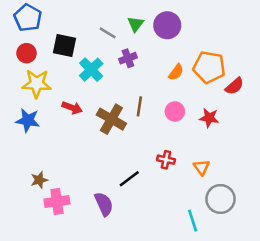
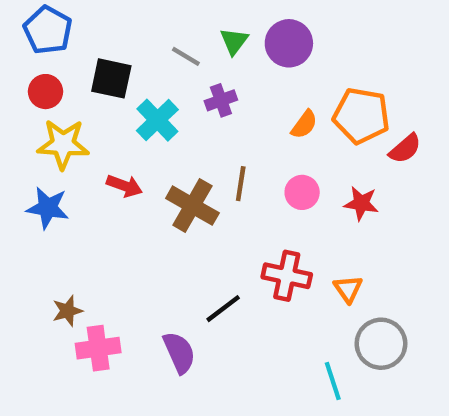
red cross: (166, 160) -> (287, 276), size x1.5

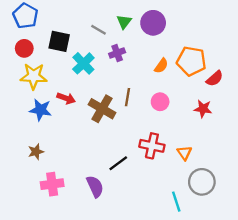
red star: (361, 203) -> (203, 109), moved
blue star: (48, 208) -> (41, 110), moved
brown star: (67, 311) -> (36, 152), moved

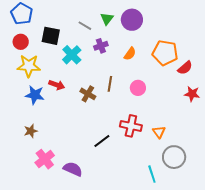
orange semicircle: (161, 66) -> (130, 54), moved
brown cross: (102, 109) -> (88, 94), size x0.7
red star: (203, 109) -> (192, 94), moved
pink cross: (52, 184) -> (45, 159), turned -30
purple semicircle: (95, 186) -> (73, 169), moved, turned -42

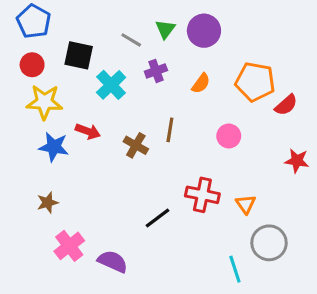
pink circle: (138, 88) -> (229, 136), moved
red star: (192, 94) -> (297, 161), moved

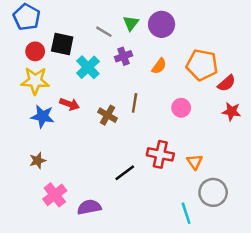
red circle: (32, 65) -> (35, 51), moved
red star: (297, 161) -> (231, 111), moved
purple semicircle: (113, 261) -> (89, 207), turned -35

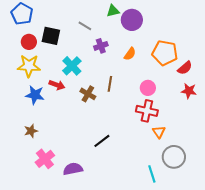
green triangle: (131, 23) -> (113, 11), moved, turned 40
cyan cross: (88, 67) -> (72, 66), moved
red cross: (160, 154) -> (147, 111), moved

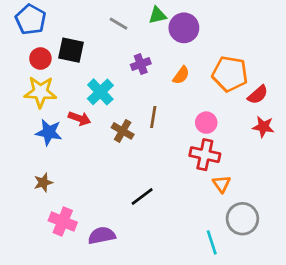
gray line: (85, 26) -> (118, 24), moved
pink cross: (45, 159) -> (63, 222), turned -30

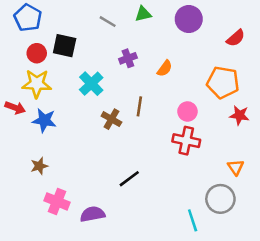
purple circle: (184, 28) -> (189, 19), moved
orange pentagon: (230, 74) -> (223, 82), moved
red semicircle: (258, 95) -> (236, 38), moved
red arrow: (79, 118) -> (15, 108), moved
orange triangle: (222, 184) -> (236, 167), moved

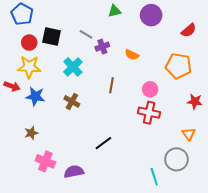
gray line: (108, 22) -> (86, 34), moved
orange semicircle: (165, 68) -> (132, 55), turned 80
red star: (239, 115) -> (195, 101), moved
brown cross: (111, 119) -> (72, 101), moved

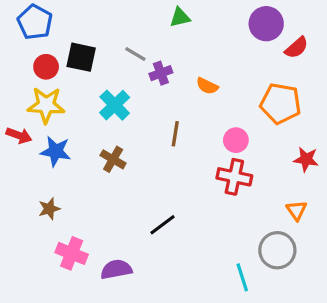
purple circle: (151, 15) -> (266, 24), moved

